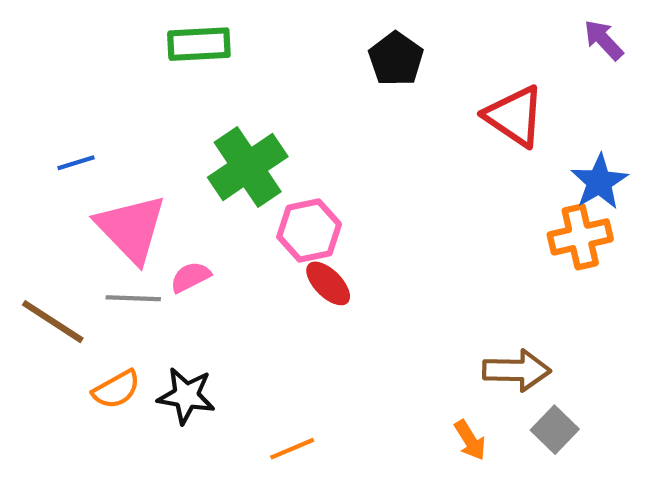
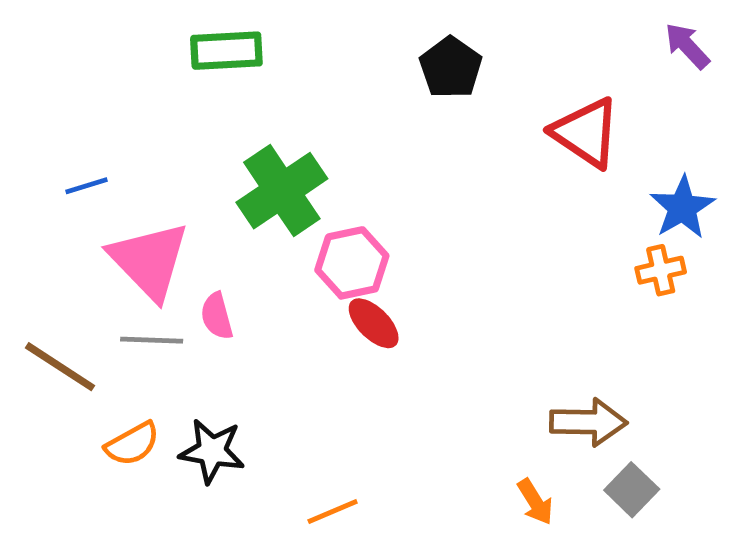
orange cross: (580, 237) -> (661, 270), size x0.7
pink semicircle: (190, 277) -> (217, 316), turned -78

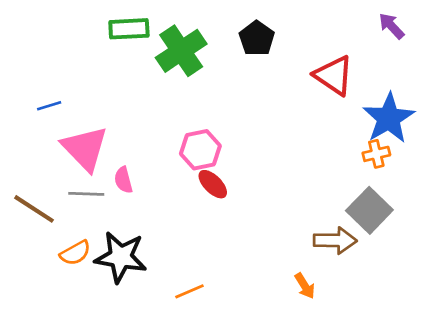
green cross: (282, 191) -> (181, 51), moved
blue star: (682, 207) -> (389, 118), size x1.4
black star: (212, 451) -> (121, 257), size x1.4
gray square: (632, 490) -> (369, 210), moved, size x1.5

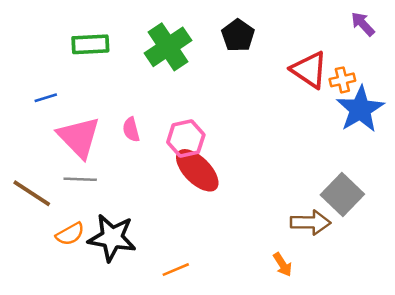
green rectangle: (129, 29) -> (90, 44), moved
orange cross: (376, 154) -> (342, 80), moved
pink semicircle: (123, 180) -> (131, 130), moved
red ellipse: (213, 184) -> (197, 170), size x1.6

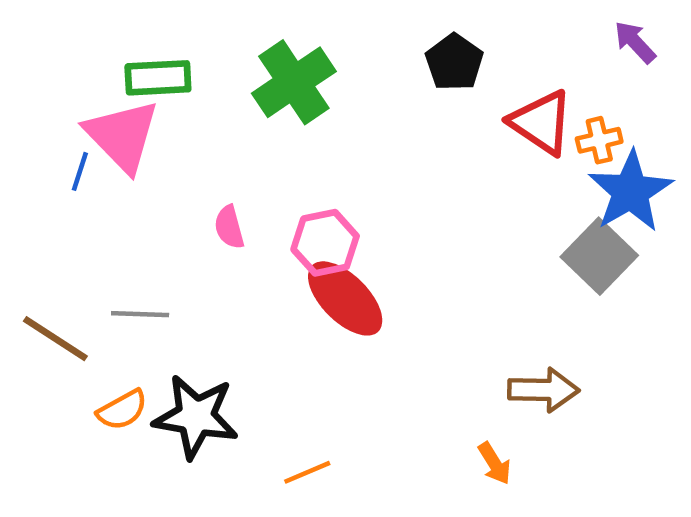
black pentagon: (238, 35) -> (454, 62), moved
blue line: (46, 98) -> (80, 171), turned -55
pink triangle: (79, 137) -> (122, 136), moved
gray square: (342, 195) -> (599, 256), moved

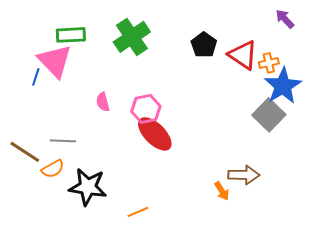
black pentagon: (454, 62) -> (204, 45), moved
orange semicircle: (122, 410) -> (53, 169), moved
orange arrow: (494, 463) -> (222, 191), moved

